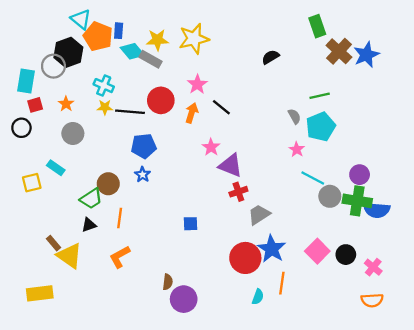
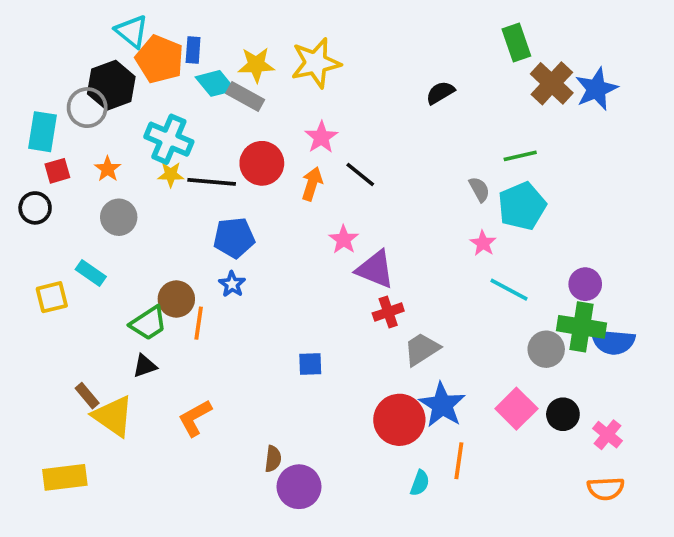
cyan cross: (104, 86) -> (169, 139), size x1.4
gray circle: (330, 196) -> (546, 349), moved
orange line: (120, 218) -> (199, 323), moved

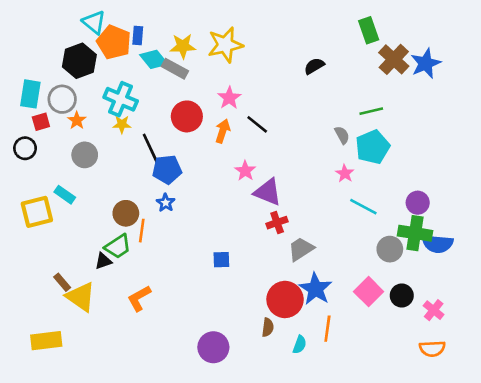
gray circle: (87, 108) -> (62, 99), moved
black line: (212, 182) -> (151, 150), moved, turned 60
yellow square: (52, 297) -> (37, 212), size x1.4
green trapezoid: (148, 323) -> (118, 246), moved
brown semicircle: (273, 459) -> (268, 327), moved

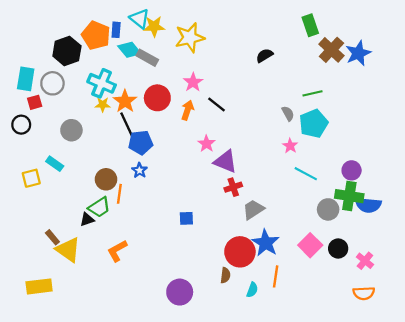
cyan triangle: (94, 22) -> (140, 19), moved
yellow star: (183, 46) -> (154, 26), moved
orange star: (77, 120) -> (125, 101), moved, size x1.5
yellow square: (37, 212) -> (31, 178), size x0.7

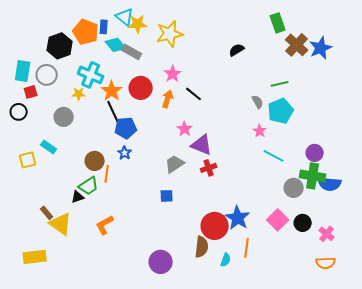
yellow star: (103, 105) -> (79, 94), moved
gray trapezoid: (253, 209) -> (175, 164), moved
brown semicircle: (225, 275) -> (202, 247), size x1.5

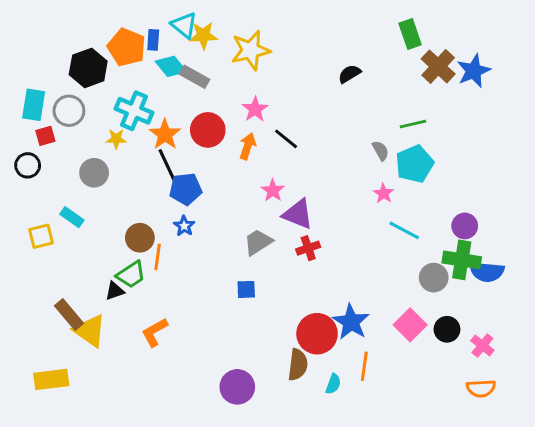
brown rectangle: (47, 213) -> (69, 315), size x1.5

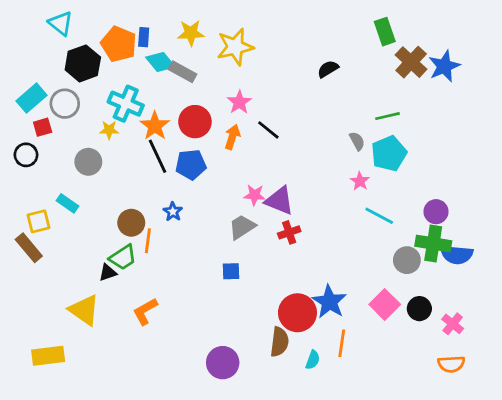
cyan triangle: (184, 25) -> (61, 23), moved
cyan rectangle: (34, 105) -> (32, 98), turned 40
blue pentagon: (186, 189) -> (191, 165), moved
pink star: (273, 190) -> (255, 195), moved, turned -30
brown rectangle: (69, 315) -> (29, 248), moved

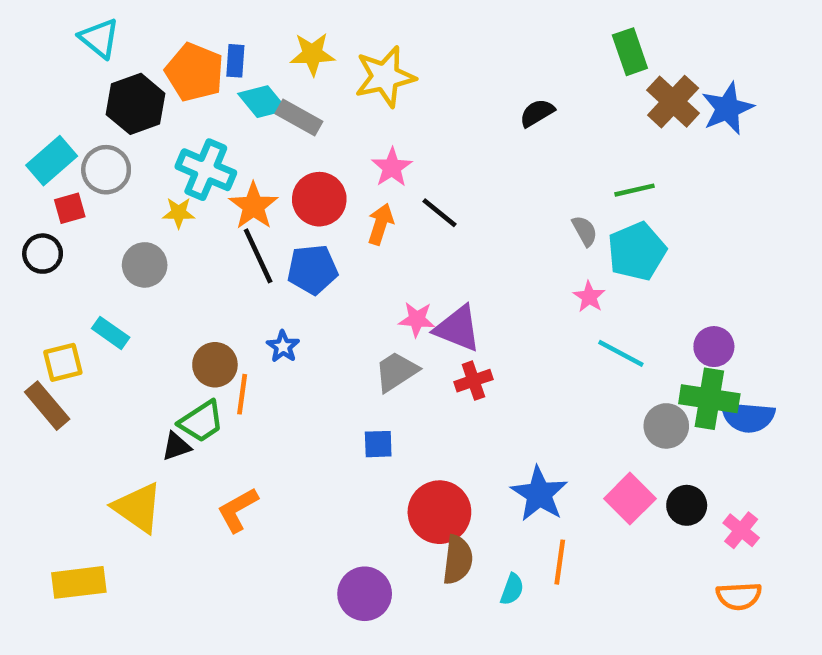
red circle: (297, 313) -> (439, 512), moved

